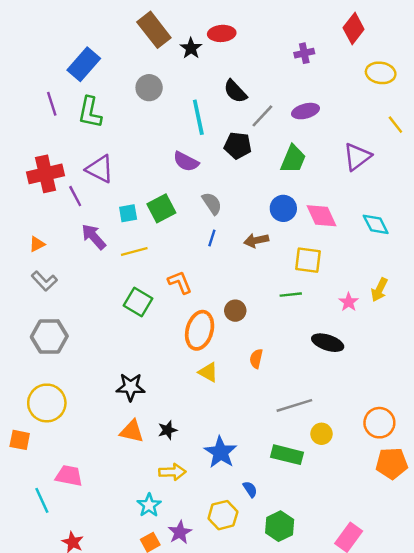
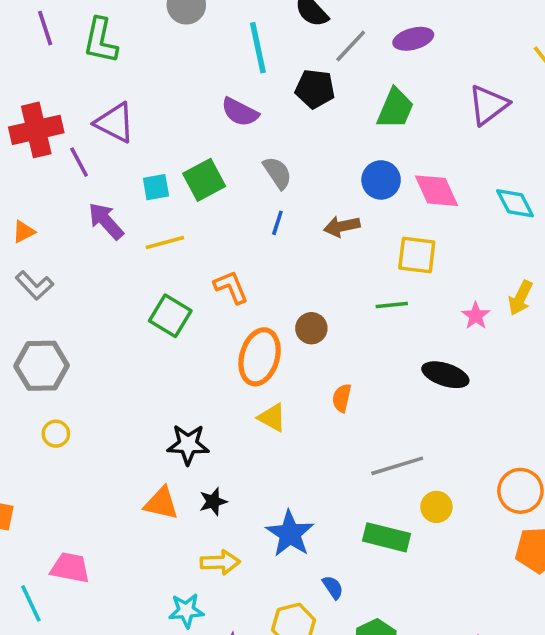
black star: (131, 387) -> (188, 444), moved
yellow circle: (47, 403) -> (56, 434), moved, size x0.5
cyan star: (149, 505) -> (186, 611), turned 30

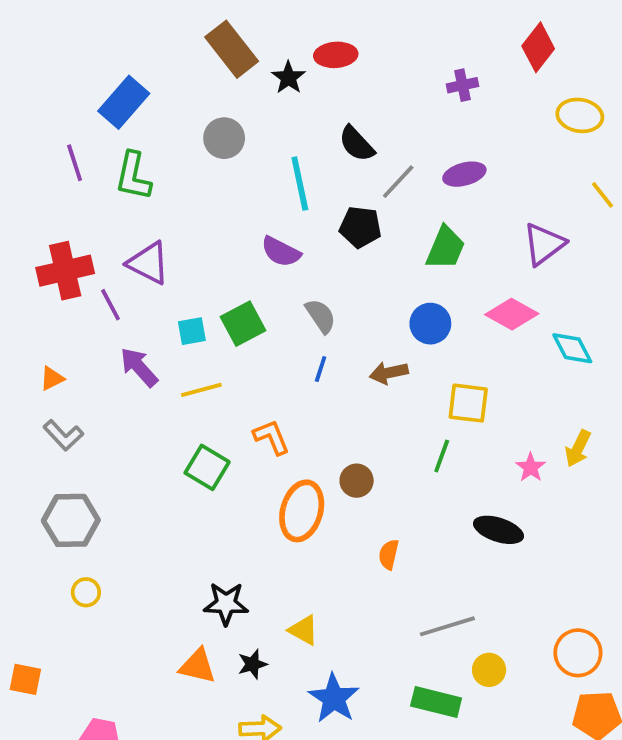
pink diamond: (436, 191) -> (512, 314), moved, turned -36
green line: (392, 305) -> (442, 456), turned -64
yellow triangle: (272, 418) -> (304, 630), moved

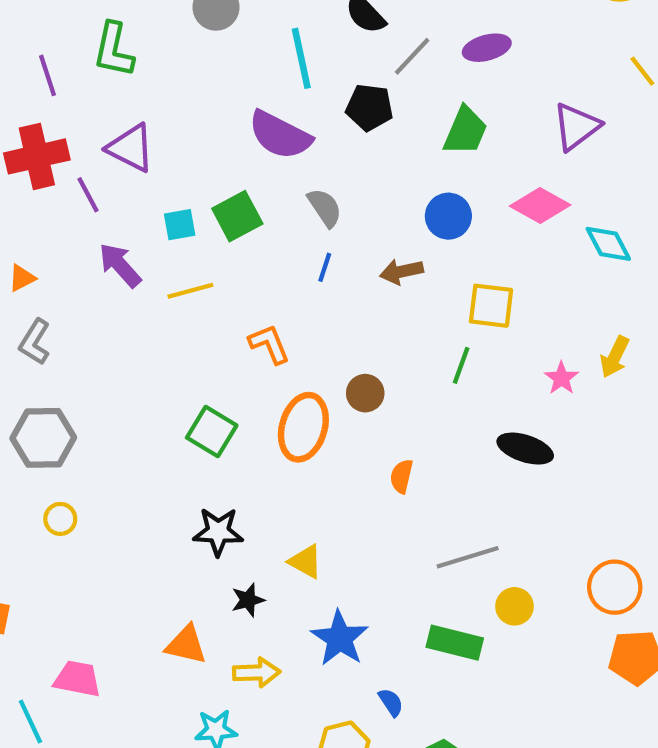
purple line: (75, 163) -> (48, 75), moved
purple semicircle: (281, 252) -> (280, 135), size x1.4
gray L-shape: (63, 435) -> (35, 342), turned 75
green square: (207, 467) -> (212, 431), moved
orange triangle: (198, 666) -> (186, 645), moved

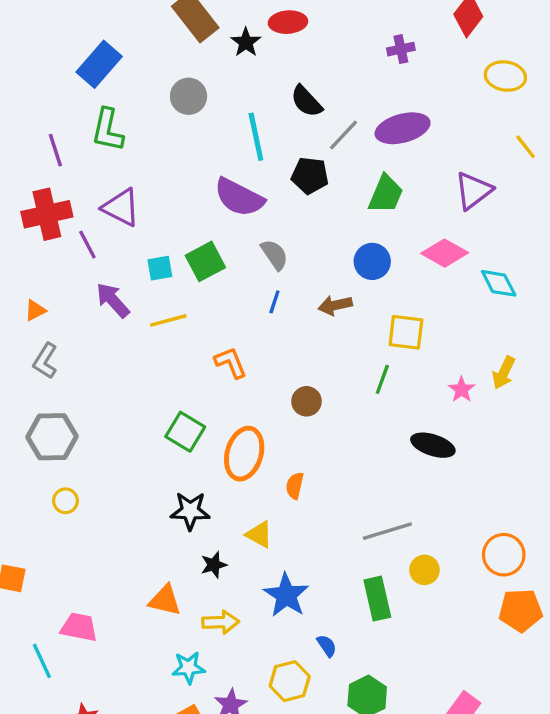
purple ellipse: (487, 48) -> (403, 128), size x1.4
orange ellipse: (303, 427) -> (244, 454), moved
orange semicircle: (401, 476) -> (295, 486), moved
green rectangle: (455, 643) -> (377, 599), turned 63

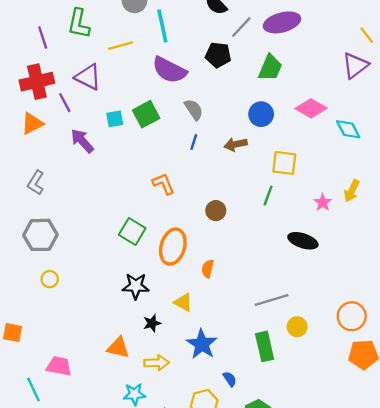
cyan line: (256, 137) -> (162, 26), moved
purple triangle: (473, 191) -> (355, 65), moved
orange triangle: (35, 310) -> (32, 123), moved, size x1.5
yellow line: (168, 320) -> (121, 46), moved

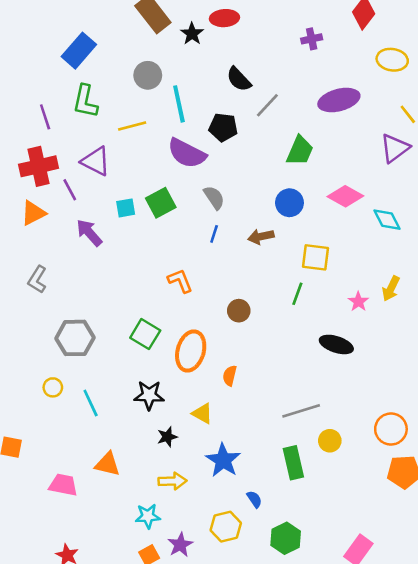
purple ellipse: (282, 22) -> (339, 100), moved
black pentagon: (218, 55) -> (223, 127), moved
gray hexagon: (40, 235) -> (75, 338), moved
orange triangle: (118, 348) -> (107, 464), moved
cyan line: (33, 389) -> (91, 403), moved

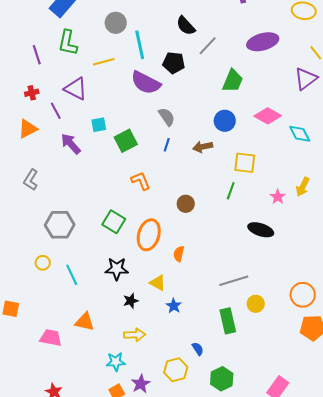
red cross: (39, 166) -> (32, 93), size x0.5
green square: (161, 203) -> (126, 141), moved
blue star: (223, 460) -> (174, 306), moved, size x0.6

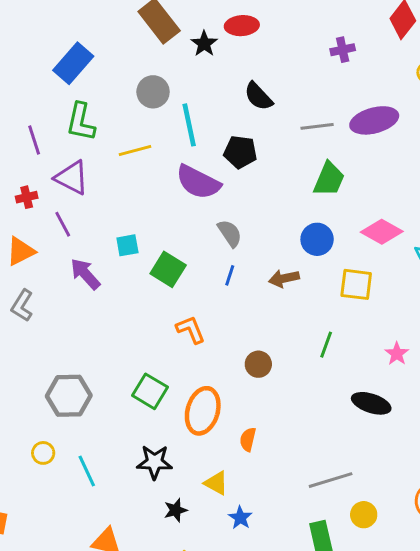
gray line: (208, 46) -> (317, 126), moved, turned 40
purple triangle: (76, 89) -> (72, 178), moved
green square: (126, 141) -> (168, 269), turned -30
yellow square: (245, 163) -> (356, 284), moved
gray L-shape: (31, 180) -> (22, 306), moved

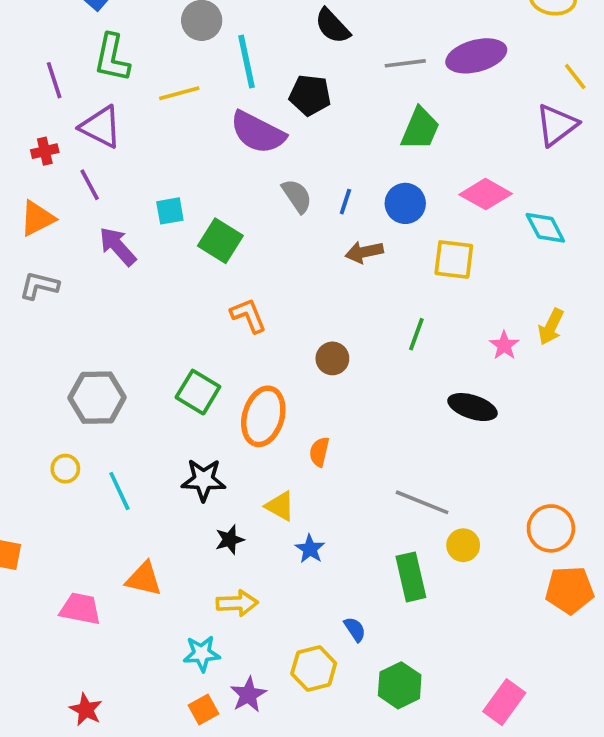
blue line: (230, 275) -> (345, 202), moved
gray L-shape: (22, 306) -> (39, 286), turned 72
gray line: (331, 480) -> (422, 502), turned 39

